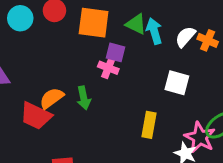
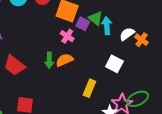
purple square: (116, 52) -> (83, 24), moved
pink cross: (108, 68) -> (67, 36), moved
orange semicircle: (52, 98) -> (64, 60), moved

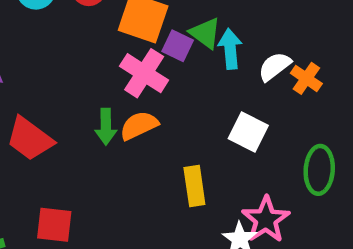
pink cross: (67, 36) -> (144, 73), size x1.5
yellow rectangle: (89, 88) -> (194, 186), turned -30
green ellipse: (138, 99) -> (319, 170), moved, turned -60

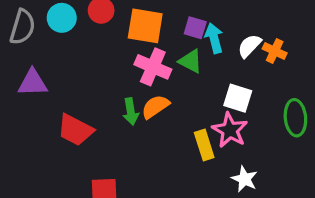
green triangle: (205, 33) -> (191, 61), moved
purple square: (178, 46) -> (195, 28), moved
pink star: (266, 220) -> (230, 130), moved

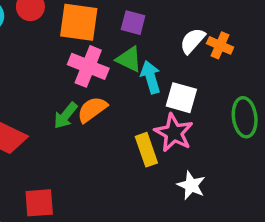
cyan arrow: (214, 38) -> (151, 77), moved
green arrow: (131, 111) -> (66, 115), turned 50

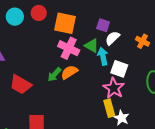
purple square: (133, 23) -> (103, 25), moved
white semicircle: (192, 41) -> (112, 38), moved
yellow rectangle: (146, 150) -> (109, 108), moved

